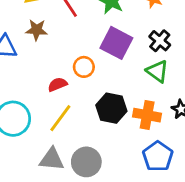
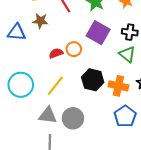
black cross: (160, 41) -> (130, 32), turned -35
red semicircle: (57, 84) -> (56, 53), moved

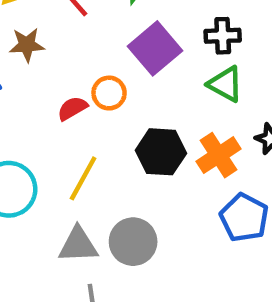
purple square: (98, 33) -> (155, 48), turned 30
orange cross: (118, 86) -> (219, 155), turned -36

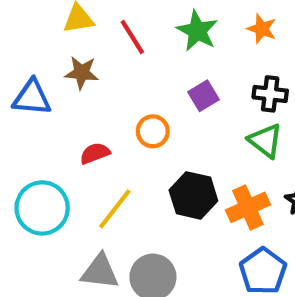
purple square: (155, 48) -> (204, 96), size x0.6
red semicircle: (72, 108) -> (95, 153), moved

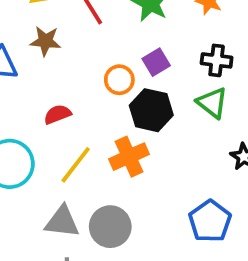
orange circle: (153, 131) -> (119, 80), moved
black hexagon: (193, 195) -> (151, 110), moved
orange cross: (248, 207) -> (129, 157), moved

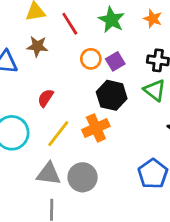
orange circle: (119, 80) -> (91, 59), moved
red semicircle: (57, 114) -> (46, 98), turned -36

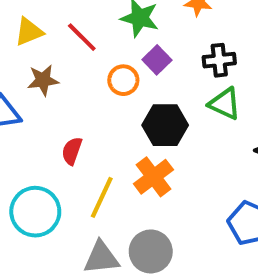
purple square: (115, 61) -> (157, 60), moved

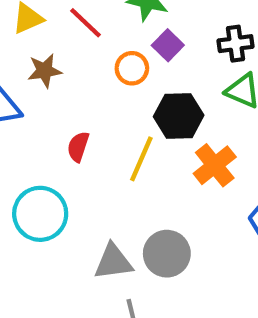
orange cross: (153, 177) -> (215, 165), moved
yellow line: (102, 197) -> (141, 159), moved

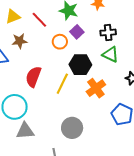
red semicircle: (78, 147) -> (33, 77), size x1.5
gray triangle: (113, 262) -> (25, 131), moved

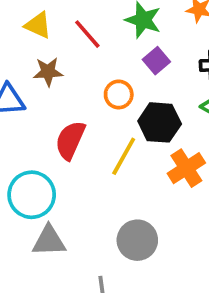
yellow triangle: (13, 17) -> (38, 25), turned 42
orange circle: (60, 42) -> (119, 94), moved

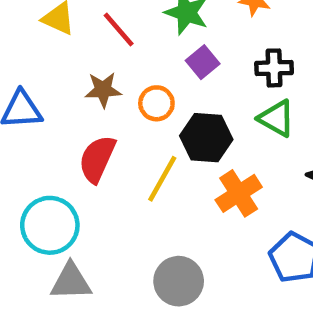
brown star: (48, 72) -> (103, 90), moved

